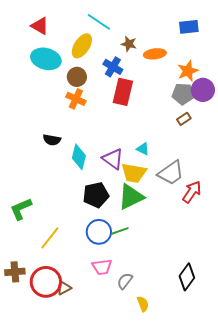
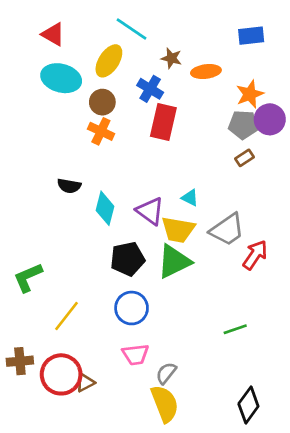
green line: (120, 231) -> (235, 329), moved
black diamond: (187, 277) -> (248, 405), moved
yellow semicircle: (143, 304) -> (165, 404), moved, size x1.8

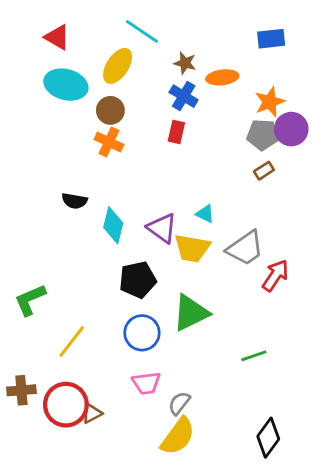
blue cross: (150, 89) -> (184, 96), moved
red rectangle: (163, 122) -> (176, 132), size x0.6
green triangle: (174, 262) -> (191, 313), moved
yellow semicircle: (165, 404) -> (178, 436), turned 57

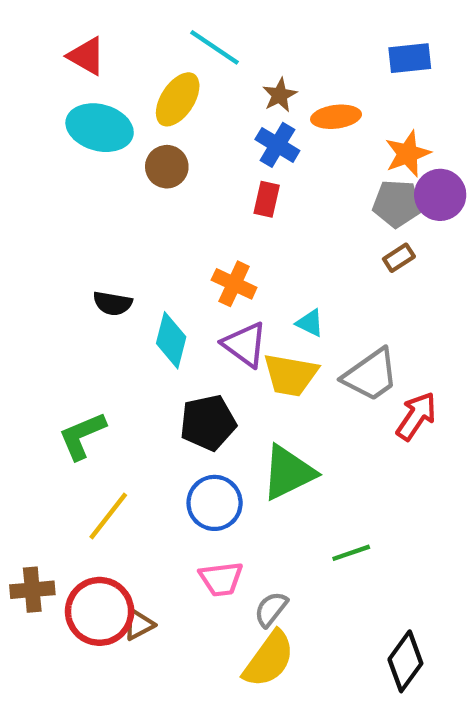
brown star: (185, 63) -> (280, 95), turned 30
orange cross: (109, 142) -> (234, 284), moved
green L-shape: (30, 300) -> (82, 436), moved
green line: (254, 356) -> (351, 553), moved

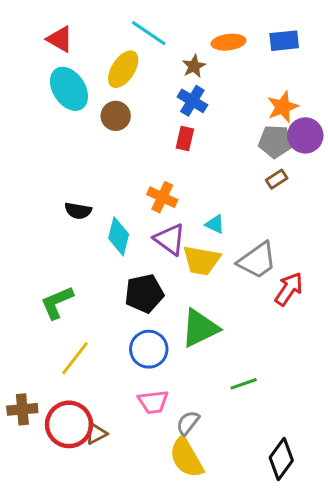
orange ellipse: (336, 117) -> (229, 42), moved
cyan ellipse: (100, 128) -> (69, 89), turned 42
yellow semicircle: (269, 659) -> (186, 458), turned 114

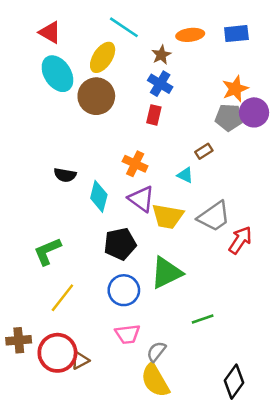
brown circle: (116, 116) -> (96, 96), size x1.5
brown rectangle: (277, 179) -> (204, 151), moved
cyan triangle: (215, 224) -> (185, 175), moved

